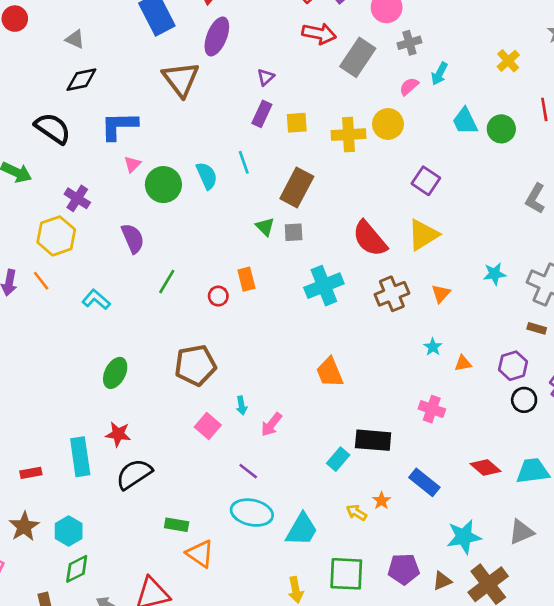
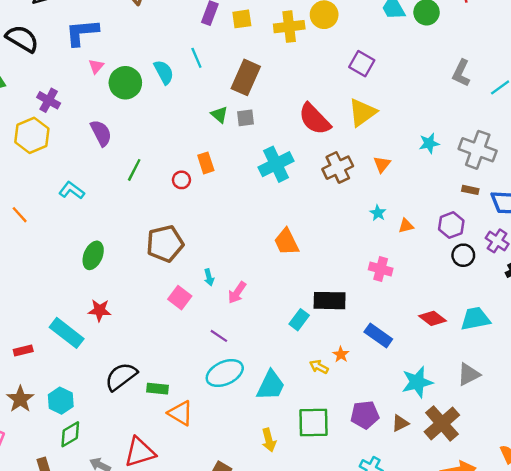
orange line: (41, 281) -> (20, 215), moved
cyan rectangle: (80, 457) -> (67, 333), turned -40
black semicircle: (134, 474) -> (121, 377), moved
cyan ellipse: (252, 513) -> (225, 373), turned -33

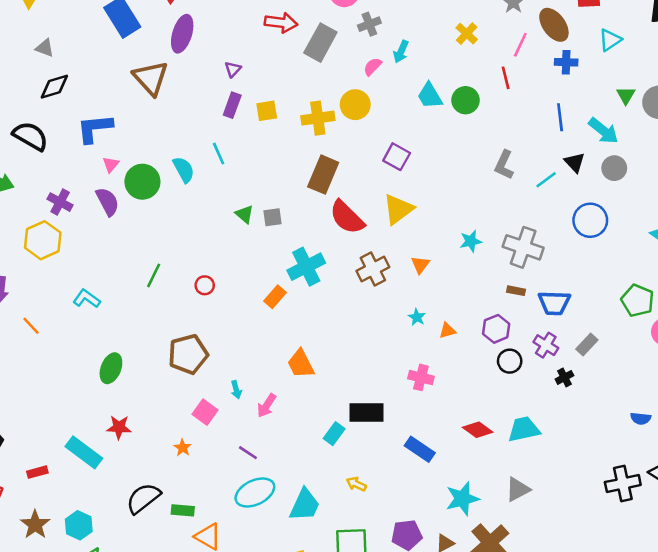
brown rectangle: (246, 77) -> (323, 175), moved
purple semicircle: (101, 133) -> (107, 202), moved
orange rectangle: (206, 163) -> (275, 297), moved, turned 60
orange trapezoid: (286, 242) -> (301, 364), moved
orange star: (341, 354) -> (183, 448), moved

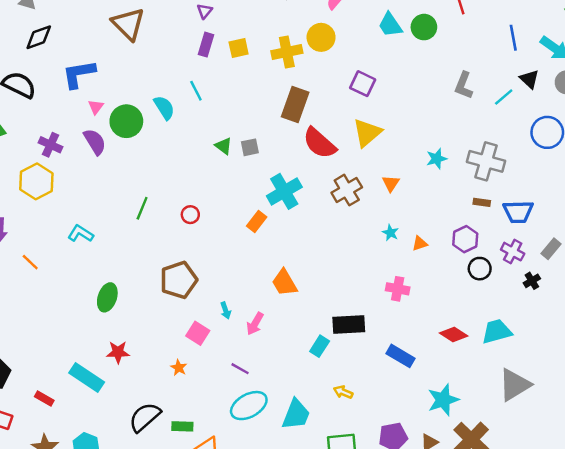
red rectangle: (37, 472) -> (44, 399), turned 48
gray triangle: (518, 489) -> (515, 385), moved, size x1.4

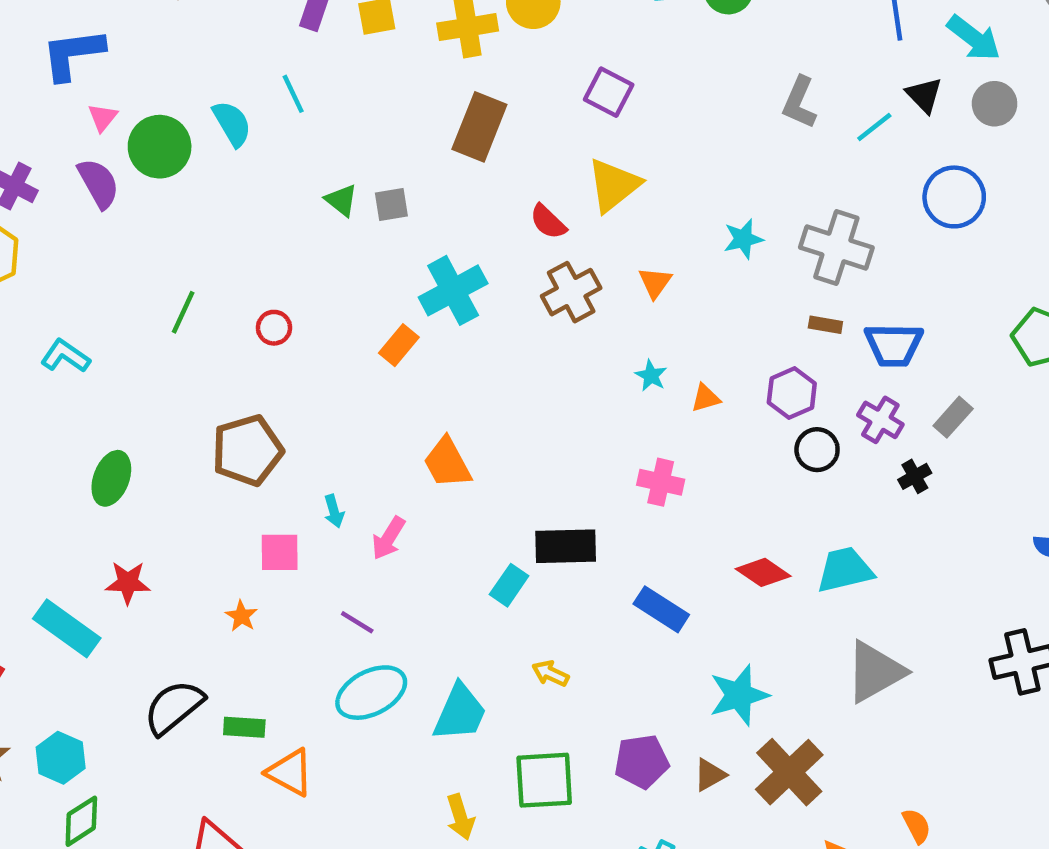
red semicircle: (319, 143) -> (548, 222), moved, size x0.6
pink square: (198, 333) -> (280, 552), turned -35

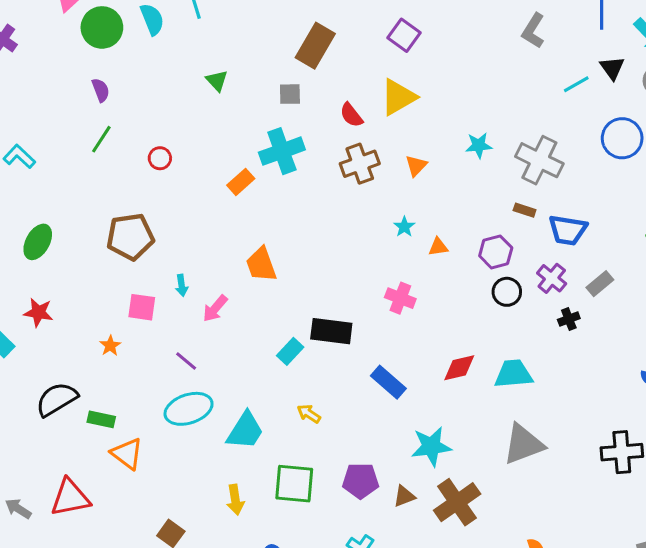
gray L-shape: (799, 102) -> (533, 31), moved
purple semicircle: (98, 183) -> (101, 90), moved, size x0.7
gray square: (391, 204) -> (290, 94), moved
red diamond: (763, 572) -> (459, 368), turned -56

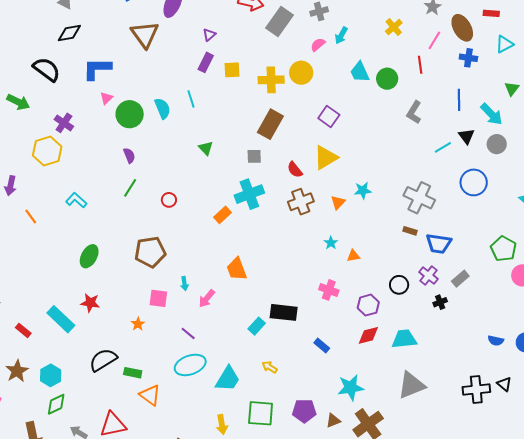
cyan star: (479, 145) -> (363, 190), moved
purple hexagon: (496, 252) -> (368, 305), moved
blue rectangle: (388, 382) -> (322, 346), size x0.7

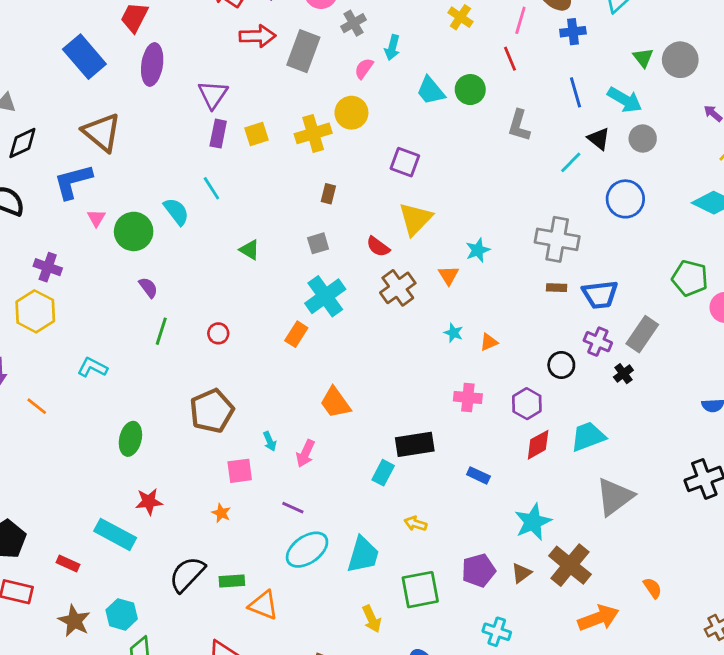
brown triangle: (145, 35) -> (102, 132), moved
purple triangle: (209, 35) -> (213, 95), size x1.6
brown rectangle: (270, 124) -> (328, 194), size x0.5
gray rectangle: (460, 279) -> (642, 334), size x1.4

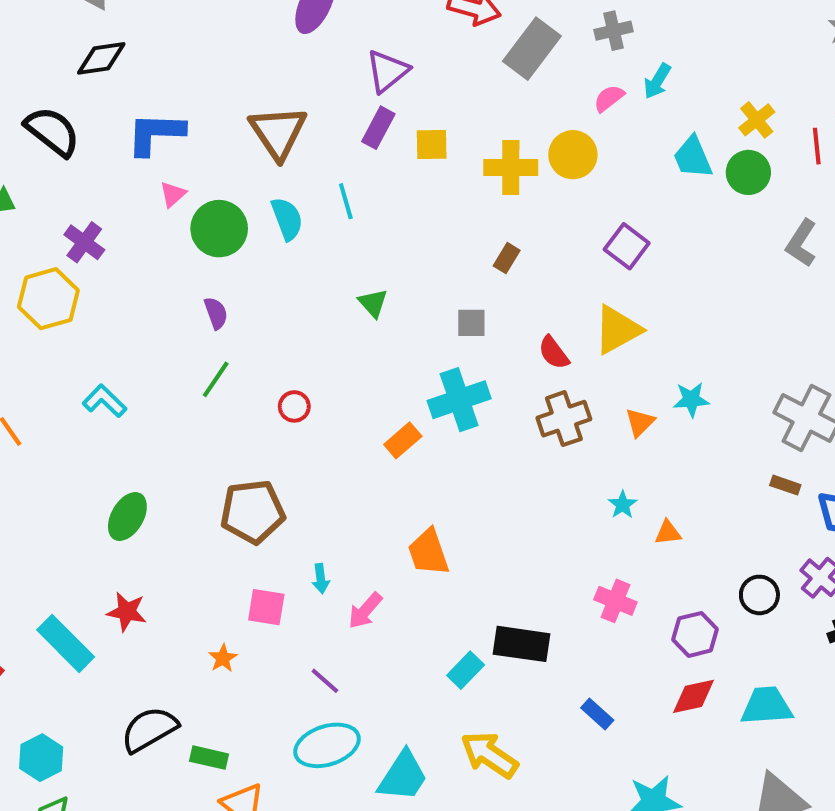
yellow cross: (460, 17) -> (757, 120), moved
brown triangle: (102, 132) -> (278, 132), moved
yellow arrow: (416, 524) -> (489, 755), size x1.8

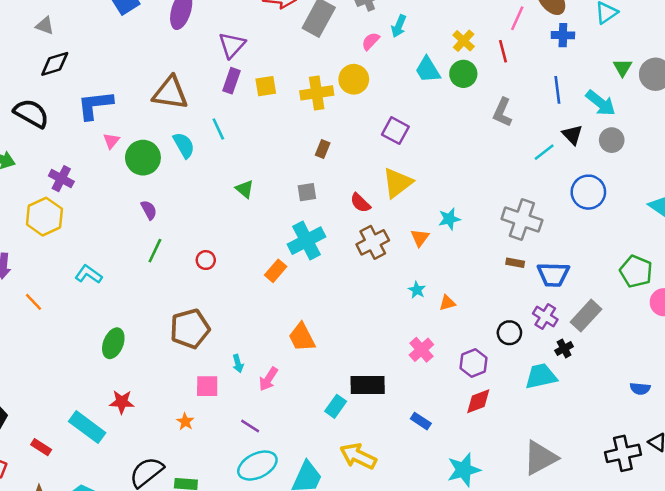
brown triangle: (278, 132) -> (170, 93), turned -39
pink cross: (615, 601) -> (421, 350), turned 35
cyan trapezoid: (767, 706) -> (541, 376), moved

